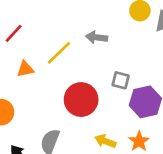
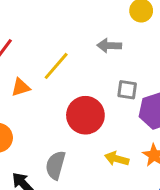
gray arrow: (97, 37) -> (109, 46), moved

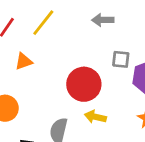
yellow line: (56, 66) -> (43, 23), moved
yellow arrow: (117, 159) -> (95, 117), moved

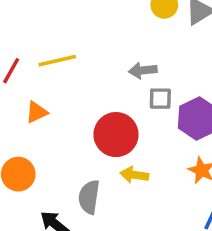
gray arrow: (103, 20) -> (143, 70), moved
yellow line: (43, 23) -> (57, 61), turned 44

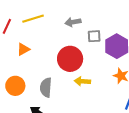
gray arrow: (143, 70) -> (73, 22), moved
gray semicircle: (89, 197) -> (46, 88), moved

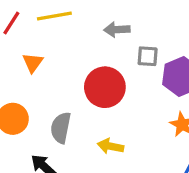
orange triangle: (23, 49) -> (33, 63), turned -32
yellow arrow: (82, 81) -> (111, 146), moved

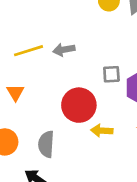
gray arrow: (117, 30) -> (64, 50), moved
yellow arrow: (111, 146) -> (102, 131), moved

